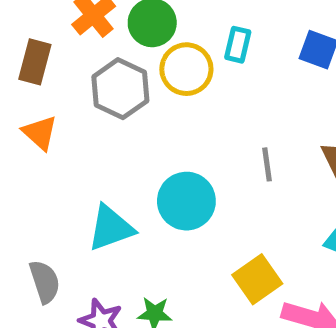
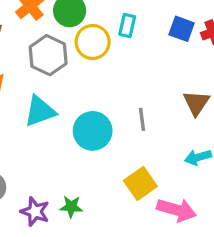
gray line: (267, 164) -> (142, 119), moved
cyan triangle: (111, 228) -> (40, 111), moved

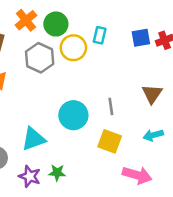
blue square: (182, 29) -> (141, 38), turned -30
cyan triangle: (40, 111) -> (33, 139), moved
yellow square: (140, 184) -> (110, 141), moved, turned -35

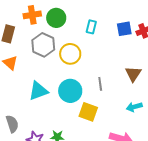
orange cross: (26, 20) -> (32, 15), turned 30
yellow circle: (73, 48) -> (70, 54), moved
cyan triangle: (33, 139) -> (38, 91), moved
yellow square: (110, 141) -> (88, 112), moved

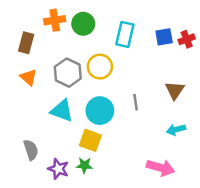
cyan rectangle: (91, 27) -> (125, 34), size x1.5
gray hexagon: (43, 45) -> (68, 73), moved
cyan triangle: (38, 91) -> (62, 111), turned 40
yellow square: (88, 112) -> (90, 140), moved

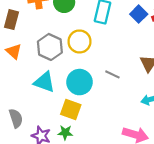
blue square: (164, 37) -> (139, 14), turned -35
gray line: (136, 102) -> (112, 74), turned -56

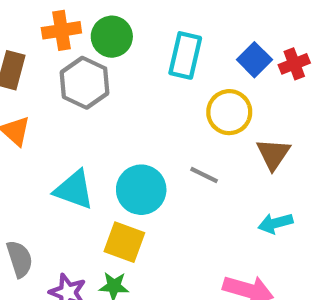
yellow circle: (79, 41) -> (229, 112), moved
gray hexagon: (50, 47) -> (85, 83), moved

